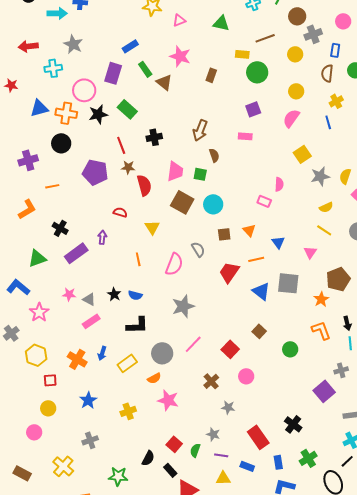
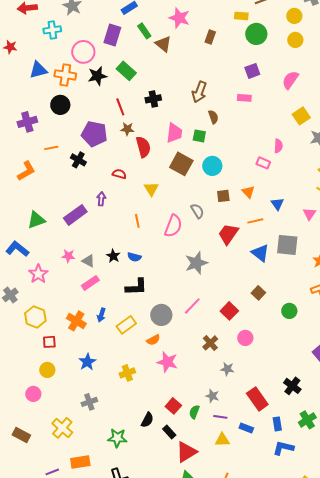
yellow circle: (296, 91) -> (295, 40), moved
black cross: (60, 228) -> (78, 160), moved
gray star: (183, 306) -> (196, 263), moved

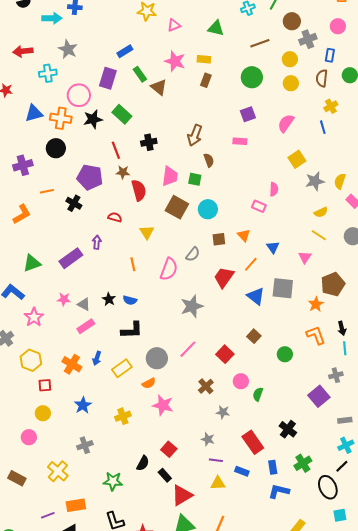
yellow rectangle: (241, 16) -> (204, 59), moved
gray semicircle: (197, 211) -> (193, 254), turned 70
orange line: (255, 221) -> (251, 264), turned -35
green semicircle: (194, 412) -> (258, 394), moved

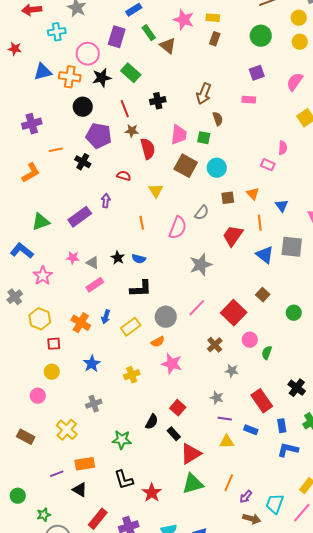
black circle: (56, 148) -> (83, 107), moved
orange line: (251, 264) -> (260, 223), turned -49
red square: (225, 354) -> (234, 313), size x1.4

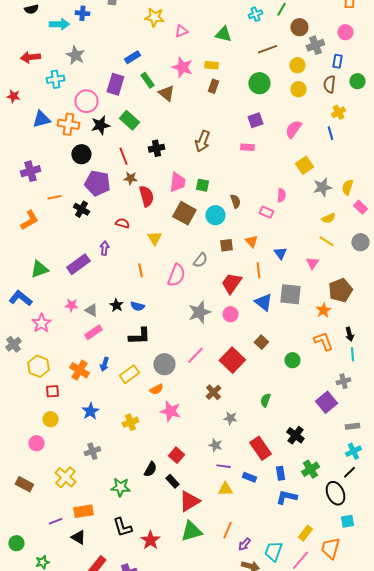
brown semicircle: (218, 119) -> (235, 201), moved
pink circle: (250, 340) -> (230, 314), moved

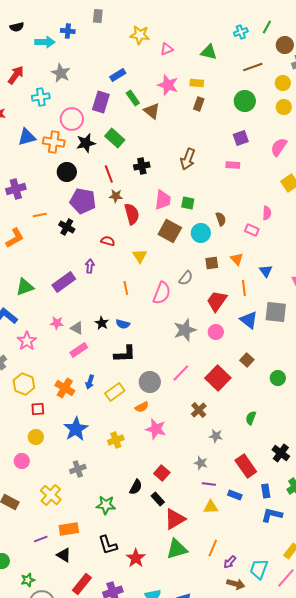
red arrow: (30, 57) -> (16, 75), turned 132
blue star: (90, 411) -> (76, 429), size x1.4

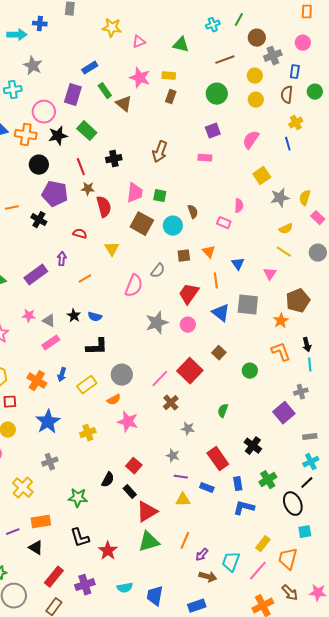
orange line: (126, 288) -> (85, 279), moved, turned 72
pink line: (181, 373) -> (160, 379), moved

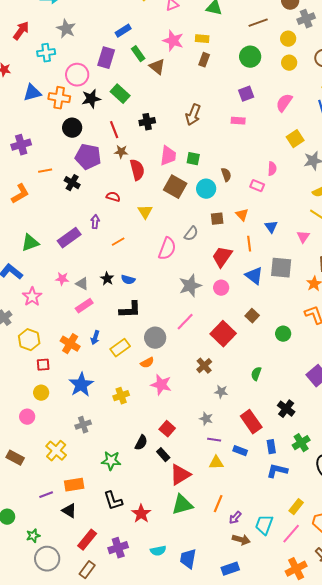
pink line: (160, 379) -> (185, 322), moved

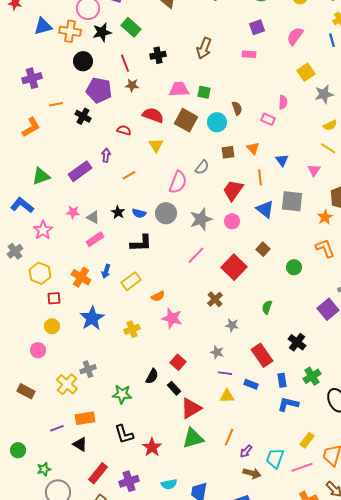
pink trapezoid: (168, 156) -> (179, 89), turned -100
red semicircle: (137, 170) -> (153, 115), moved, turned -55
gray circle: (155, 338) -> (166, 213), moved
gray cross: (83, 425) -> (88, 369), moved
pink line: (291, 534) -> (302, 467), turned 30

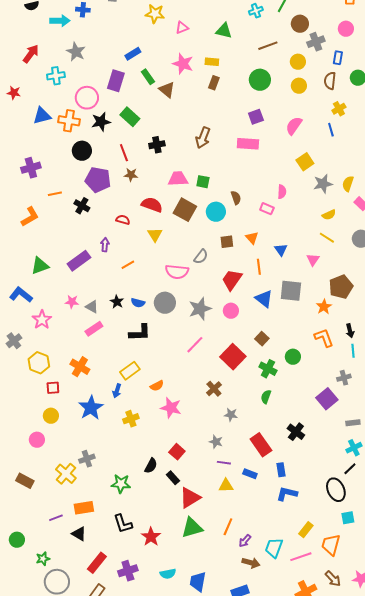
pink rectangle: (249, 54) -> (248, 144), size x1.5
pink semicircle: (178, 182) -> (177, 272), turned 75
blue arrow: (106, 271) -> (117, 391), moved
green cross: (312, 376) -> (268, 369), moved, turned -30

